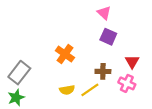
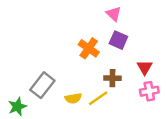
orange cross: (65, 54) -> (89, 48), moved
gray rectangle: (19, 73) -> (42, 85), moved
pink cross: (127, 83) -> (149, 91), moved, turned -35

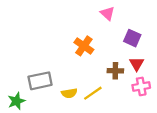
purple square: (118, 40) -> (132, 38), moved
brown cross: (112, 78) -> (115, 71), moved
gray rectangle: (42, 85) -> (40, 81), turned 40

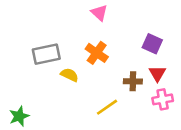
pink triangle: (107, 13) -> (99, 13), moved
gray rectangle: (40, 81) -> (46, 54), moved
yellow semicircle: (69, 93) -> (70, 75), moved, turned -144

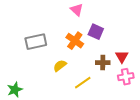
purple square: (152, 44) -> (96, 32), moved
yellow semicircle: (70, 75) -> (60, 66), moved, turned -64

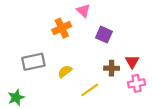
orange cross: (75, 41) -> (62, 28), moved, turned 30
gray rectangle: (36, 42) -> (33, 62), moved

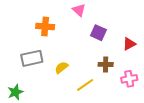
orange cross: (62, 28) -> (45, 27), moved, turned 30
red triangle: (132, 62) -> (129, 44), moved, turned 32

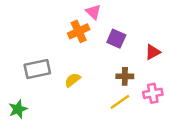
orange cross: (45, 27) -> (79, 31), moved, turned -30
yellow line: (85, 85) -> (120, 102), moved

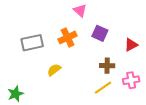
orange cross: (79, 31) -> (68, 38), moved
gray rectangle: (37, 69) -> (32, 43), moved
yellow semicircle: (73, 80) -> (54, 70), moved

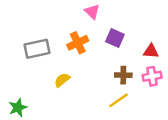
red triangle: (131, 45) -> (151, 51), turned 32
pink cross: (131, 80) -> (152, 76), moved

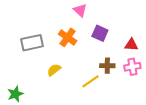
orange cross: (78, 43) -> (68, 37), turned -30
yellow line: (119, 100) -> (91, 81), moved

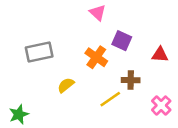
orange cross: (68, 37) -> (96, 57), moved
pink cross: (132, 67) -> (161, 105), moved, turned -35

